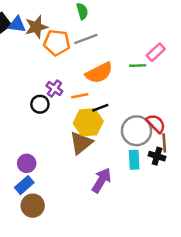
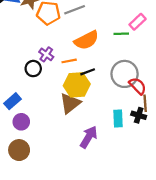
gray circle: (137, 131) -> (125, 74), moved
blue rectangle: (24, 185) -> (13, 101), moved
brown circle: (33, 206) -> (19, 150), moved

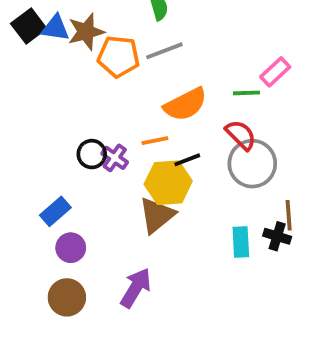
purple cross: (46, 54) -> (115, 158), moved
red semicircle: (138, 86) -> (241, 135), moved
purple arrow: (89, 137) -> (136, 288), moved

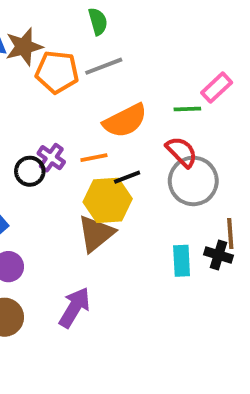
purple cross: (115, 158) -> (51, 158), moved

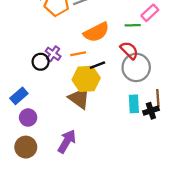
brown triangle: (96, 234) -> (79, 98), turned -45
black cross: (219, 255) -> (151, 111), turned -35
cyan rectangle: (182, 261) -> (134, 104), moved

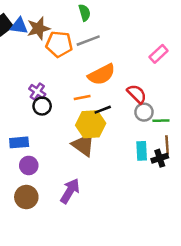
green line: (133, 25) -> (161, 121), moved
purple cross: (53, 54) -> (37, 91), moved
gray circle: (136, 67) -> (144, 112), size x0.6
blue rectangle: (19, 96) -> (19, 142), turned 36

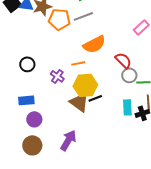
purple cross: (37, 91) -> (57, 76), moved
black circle: (42, 106) -> (27, 64), moved
black line: (103, 110) -> (95, 98), moved

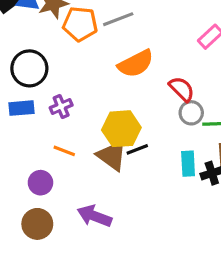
orange line: (78, 63) -> (64, 151), moved, turned 32
black circle: (27, 64) -> (29, 68), moved, size x1.5
purple cross: (57, 76) -> (61, 106), moved, turned 32
blue rectangle: (26, 100) -> (21, 108), moved
purple arrow: (68, 140) -> (94, 216), turned -100

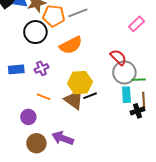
orange semicircle: (136, 64) -> (71, 45), moved
black circle: (29, 68) -> (35, 32), moved
gray circle: (191, 113) -> (124, 72), size x1.5
cyan rectangle: (188, 164) -> (126, 95), moved
brown circle: (37, 224) -> (36, 143), moved

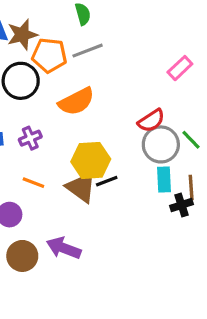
red semicircle: (118, 57) -> (151, 121), turned 102
green line: (139, 80) -> (191, 140), moved, turned 48

